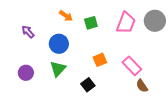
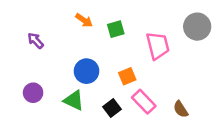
pink trapezoid: (126, 23) -> (158, 46), moved, turned -35
blue circle: (59, 44) -> (86, 71), moved
pink rectangle: (132, 66) -> (144, 102), moved
green triangle: (58, 69) -> (74, 100), moved, turned -48

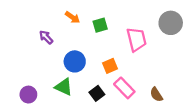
purple arrow: (36, 41) -> (46, 37), moved
purple circle: (33, 93) -> (28, 95), moved

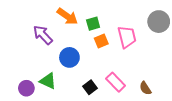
orange arrow: (73, 17) -> (67, 16), size x1.5
purple arrow: (46, 37) -> (43, 35), size x1.5
orange square: (110, 66) -> (101, 41), moved
green triangle: (64, 87) -> (48, 81), moved

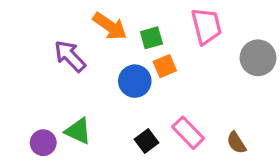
gray circle: (159, 22) -> (258, 58), moved
pink trapezoid: (127, 37) -> (206, 26), moved
blue circle: (69, 57) -> (135, 81), moved

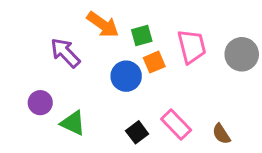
pink trapezoid: (206, 26) -> (192, 46), moved
purple circle: (43, 143) -> (40, 103), moved

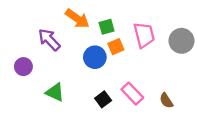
purple circle: (40, 103) -> (23, 67), moved

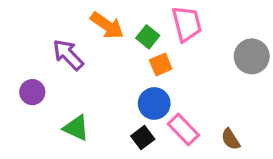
green square: (107, 27) -> (148, 37), turned -35
pink trapezoid: (144, 35) -> (187, 24), moved
blue circle: (95, 57) -> (154, 103), moved

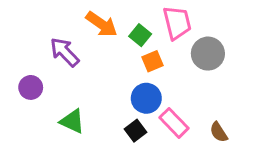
gray circle: (252, 56) -> (208, 54), moved

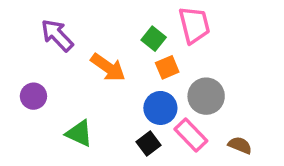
orange arrow: (102, 24) -> (108, 67), moved
purple arrow: (65, 52) -> (57, 35), moved
gray circle: (208, 54) -> (206, 96), moved
brown semicircle: (219, 132) -> (240, 145), turned 145

